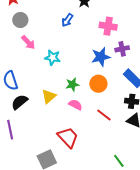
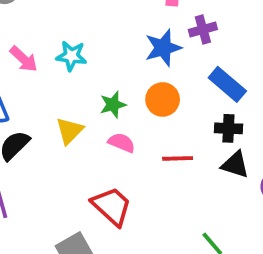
pink arrow: (28, 42) -> (24, 59), moved
red line: (104, 115) -> (178, 158), turned -35

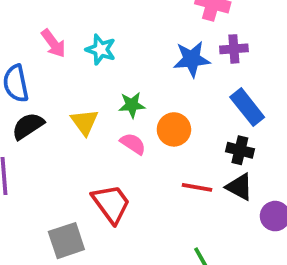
orange circle: (163, 99) -> (174, 129), moved
yellow triangle: (70, 131) -> (85, 122), turned -32
red line: (178, 158) -> (197, 187), moved

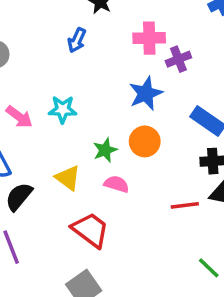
purple cross: (234, 49) -> (178, 59), moved
orange circle: (174, 129) -> (145, 141), moved
red trapezoid: (111, 204) -> (90, 230), moved

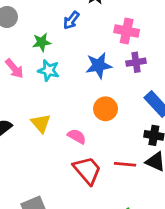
purple cross: (178, 59) -> (136, 62), moved
blue star: (146, 93) -> (99, 66), moved
green star: (105, 150) -> (42, 42), moved
red trapezoid: (90, 230) -> (87, 170), moved

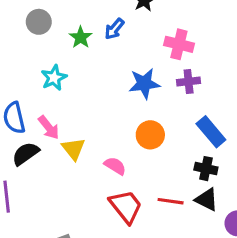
green star: (42, 42) -> (81, 37), moved, turned -30
pink arrow: (14, 69) -> (49, 127), moved
cyan star: (49, 70) -> (54, 78), moved, turned 30

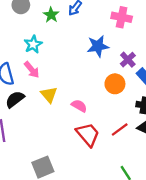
purple cross: (189, 81) -> (128, 60), moved, turned -35
pink arrow: (49, 127) -> (32, 70), moved
orange circle: (150, 135) -> (115, 84), moved
red line: (171, 201) -> (120, 130), turned -42

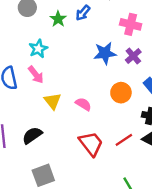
purple cross: (128, 60) -> (133, 56), moved
black semicircle: (15, 99) -> (32, 135), moved
pink semicircle: (79, 106) -> (83, 104), moved

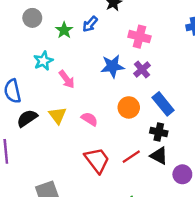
pink arrow: (36, 75) -> (67, 79), moved
black semicircle: (32, 135) -> (27, 118), moved

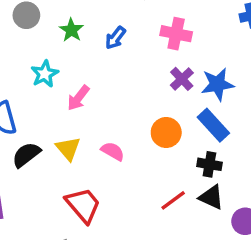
blue arrow: (90, 24) -> (115, 38), moved
blue star: (112, 66) -> (217, 84), moved
pink arrow: (67, 79) -> (78, 98), turned 78
red trapezoid: (97, 160) -> (83, 205), moved

